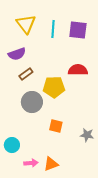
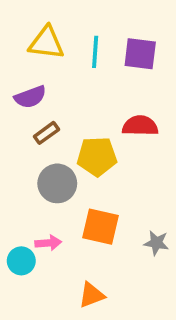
yellow triangle: (26, 24) -> (46, 43), turned -45
orange square: (56, 126) -> (101, 227), size x1.5
pink arrow: (31, 163) -> (48, 243), moved

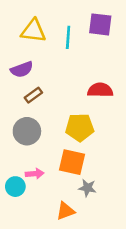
purple square: (140, 54) -> (100, 24), moved
yellow pentagon: (97, 156) -> (80, 127), moved
gray circle: (57, 183) -> (27, 131), moved
gray star: (156, 243) -> (87, 188), moved

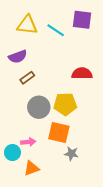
cyan line: (68, 37) -> (56, 30), turned -60
gray circle: (27, 131) -> (39, 107), moved
orange triangle: (66, 211) -> (31, 168), moved

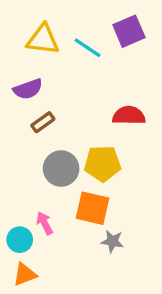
purple square: (82, 20) -> (129, 31), turned -30
pink arrow: (28, 142) -> (45, 223), turned -112
orange triangle: (31, 168) -> (25, 274), moved

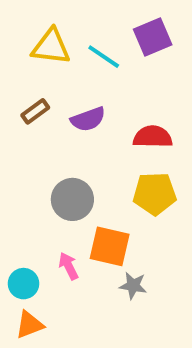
purple semicircle: (28, 89) -> (88, 119), moved
brown rectangle: (43, 122) -> (35, 111), moved
yellow pentagon: (102, 164) -> (155, 194), moved
pink arrow: (45, 223) -> (69, 266), moved

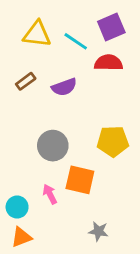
red semicircle: (153, 137) -> (109, 63), moved
gray star: (133, 286) -> (99, 231), moved

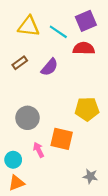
purple semicircle: (64, 87) -> (50, 67), turned -30
gray circle: (53, 146) -> (27, 118), moved
gray star: (99, 231) -> (90, 176), moved

